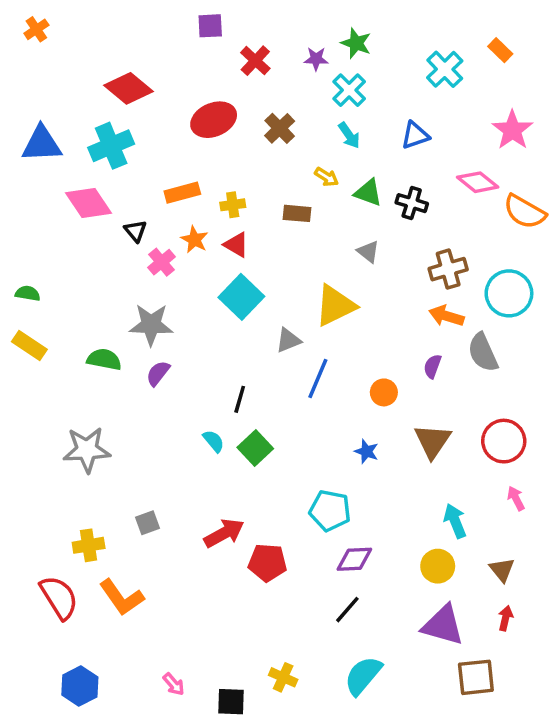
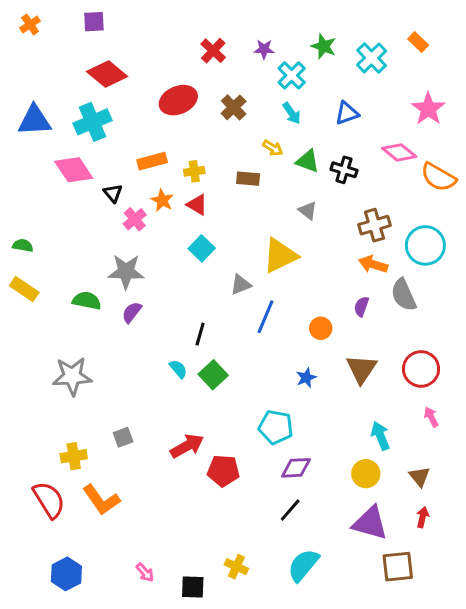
purple square: (210, 26) -> (94, 22), moved
green star: (356, 43) -> (324, 46), moved
cyan square: (241, 297) -> (202, 248), size x0.7
blue star: (366, 451) -> (306, 378), turned 30

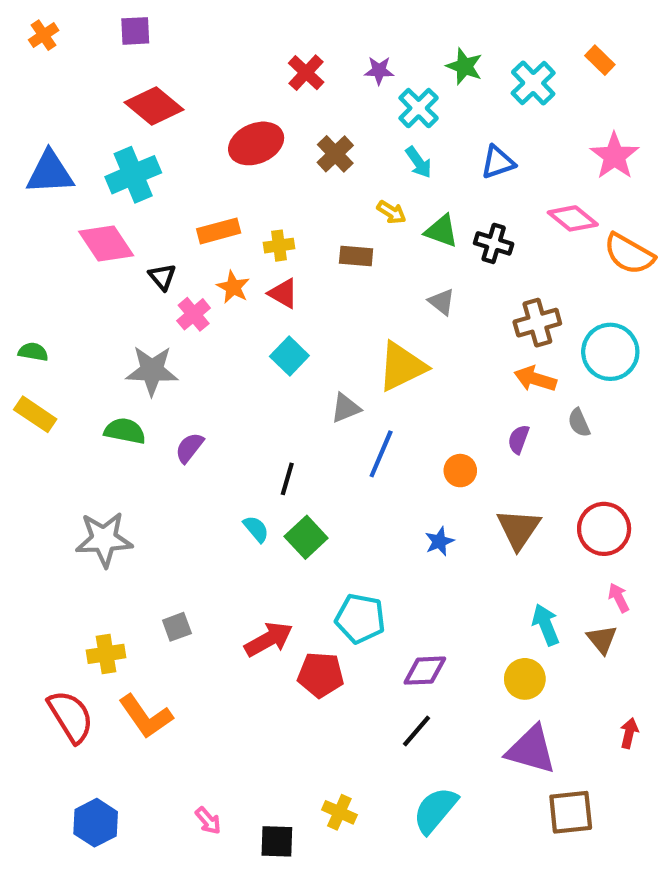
gray star: (126, 272) -> (152, 371), moved
gray semicircle: (404, 295) -> (579, 423), size x0.6
cyan pentagon: (276, 427) -> (360, 618), moved
brown triangle: (420, 477) -> (602, 639), moved
red arrow: (422, 517) -> (629, 733), moved

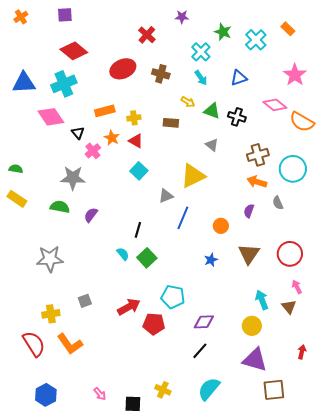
purple star: (379, 71) -> (182, 17), moved
brown cross: (335, 154) -> (161, 74), turned -30

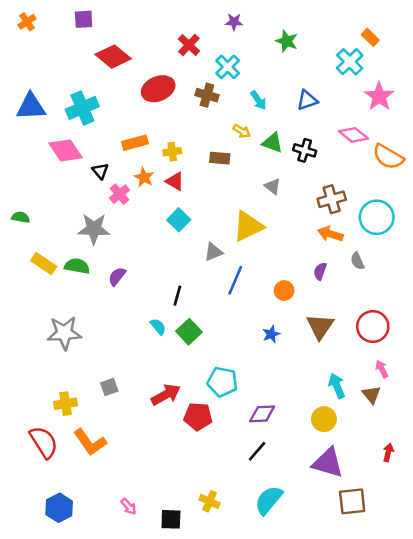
cyan cross: (256, 40) -> (350, 62), moved
red diamond: (74, 51) -> (113, 57), moved
cyan cross: (201, 52) -> (228, 67), moved
yellow rectangle: (17, 199) -> (44, 264), moved

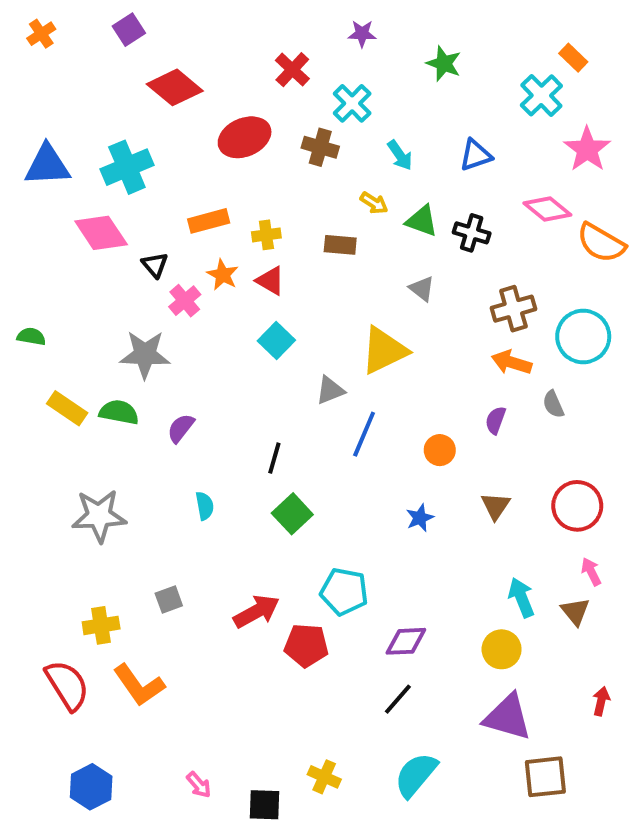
purple square: (84, 19) -> (129, 30), turned -30
cyan semicircle: (158, 327) -> (205, 506), moved, turned 30
brown triangle: (320, 327) -> (496, 506), size x0.7

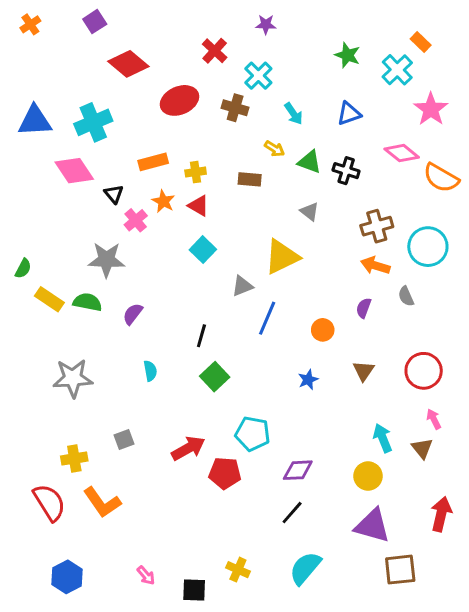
green star: (444, 64) -> (348, 55), moved
green semicircle: (31, 337) -> (23, 269), moved, turned 108
red arrow: (601, 701) -> (441, 514), size x1.6

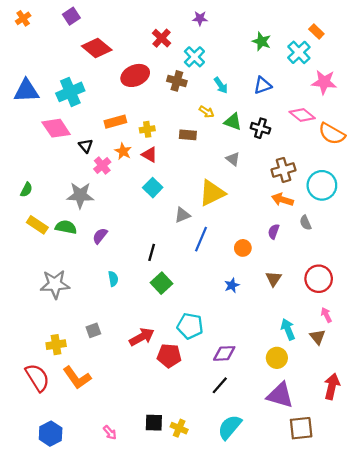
pink star: (431, 109) -> (324, 82), turned -30
green semicircle: (23, 269) -> (26, 190), moved
black square: (194, 590) -> (154, 423), moved

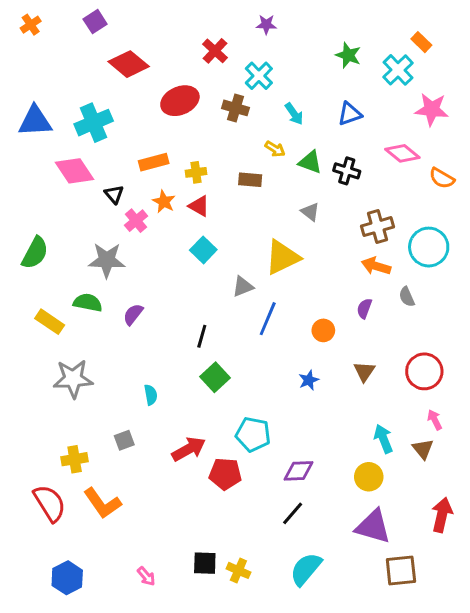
orange semicircle: (332, 134) -> (442, 178), size x0.7
green semicircle: (26, 190) -> (35, 253), size x1.6
yellow rectangle: (37, 225) -> (50, 322), moved
cyan semicircle: (113, 279) -> (151, 395), moved

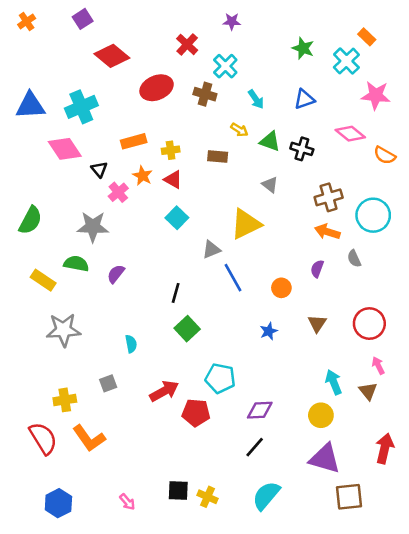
blue line: (268, 319) -> (233, 278), turned -52

